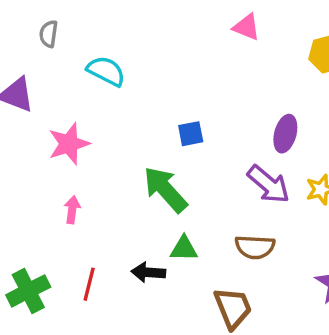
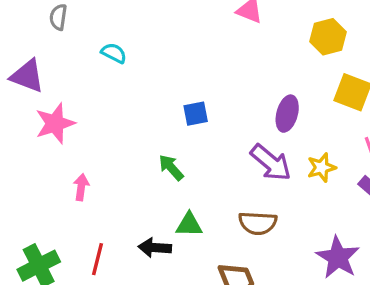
cyan semicircle: (106, 71) -> (114, 53), size x0.7
pink star: (69, 144) -> (55, 123), moved
green arrow: (165, 189) -> (171, 168), size x0.6

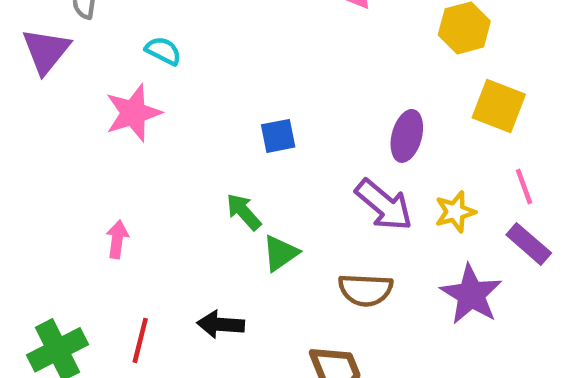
purple triangle: (27, 76) -> (46, 51), moved, turned 48
pink star: (55, 123) -> (133, 113), moved
green triangle: (189, 225) -> (280, 253), moved, turned -36
purple star: (338, 257) -> (471, 295), moved

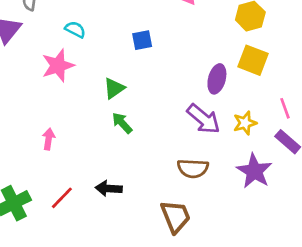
yellow square: (499, 106) -> (253, 60), moved
blue square: (278, 136) -> (142, 40), moved
green triangle: (280, 253) -> (114, 88), moved
red line: (140, 340) -> (62, 198), turned 30

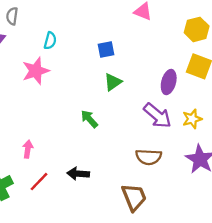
cyan semicircle: (75, 29) -> (50, 41), turned 78
green triangle: (114, 88) -> (113, 82), moved
pink arrow: (49, 139) -> (28, 149), moved

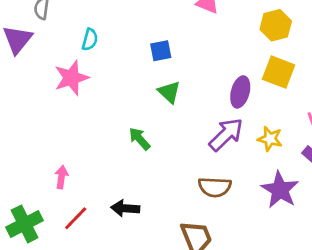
green triangle: (113, 82) -> (169, 92), turned -42
purple arrow: (157, 116) -> (226, 135), turned -84
yellow star: (192, 119) -> (270, 139), turned 30

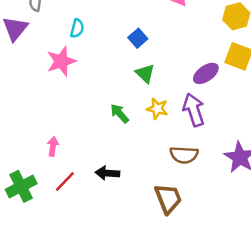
blue square: (161, 51) -> (138, 38), turned -30
purple ellipse: (240, 92) -> (206, 73), turned 40
purple arrow: (226, 135) -> (194, 110), turned -64
yellow star: (270, 139) -> (157, 109), moved

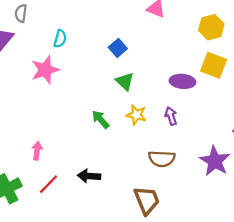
purple ellipse: (206, 73) -> (182, 81), turned 40
purple arrow: (194, 110) -> (171, 116), size x0.6

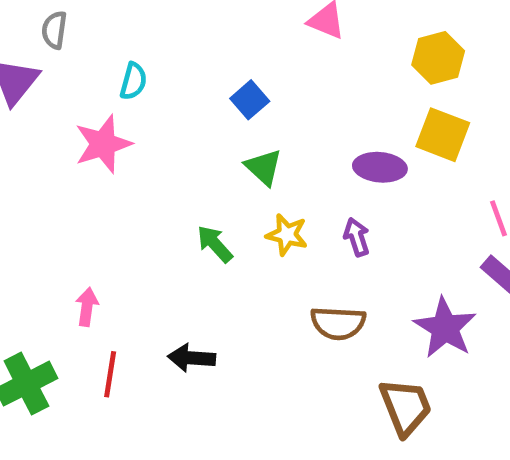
red line: (49, 184) -> (110, 374), turned -35
brown trapezoid: (147, 200) -> (406, 407), moved

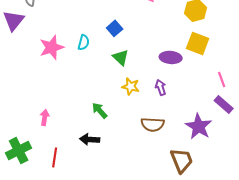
cyan semicircle: (133, 81) -> (84, 42), moved
green arrow: (215, 244) -> (100, 110), moved
red line: (110, 374) -> (55, 157), moved

